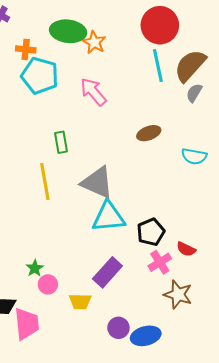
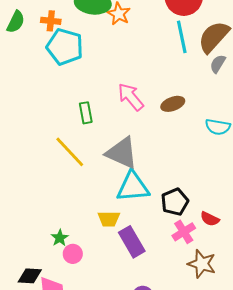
pink arrow: (93, 92) -> (131, 97), moved
yellow line: (45, 182) -> (70, 152), turned -33
purple rectangle: (107, 272) -> (132, 242), turned -72
yellow trapezoid: (80, 302) -> (109, 219), moved

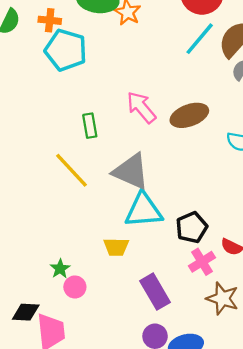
cyan line: (182, 37) -> (200, 39), turned 52
brown ellipse: (173, 104) -> (189, 115), size x1.4
purple rectangle: (132, 242) -> (155, 292), moved

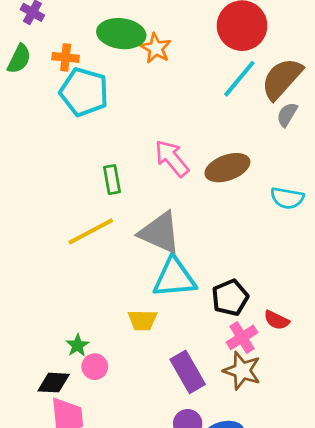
yellow line: (71, 170) -> (91, 231), turned -75
brown star: (223, 298) -> (242, 371), moved
black diamond: (26, 312) -> (54, 383), moved

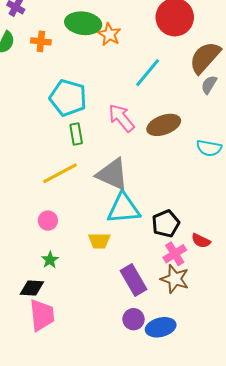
cyan line: (239, 79) -> (148, 73), moved
cyan pentagon: (84, 92) -> (68, 98), moved
pink circle: (95, 367) -> (48, 221), moved

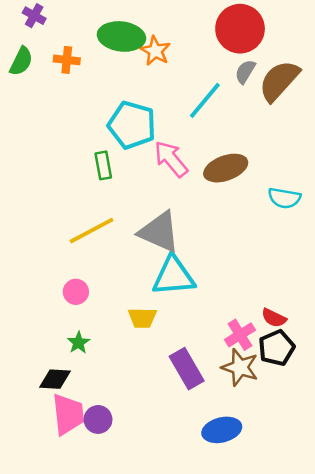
gray semicircle: (209, 85) -> (245, 72), moved
cyan pentagon: (68, 98) -> (132, 125), moved
green rectangle: (76, 134) -> (103, 165), moved
black pentagon: (166, 224) -> (276, 348), moved
purple circle: (133, 319) -> (98, 419), moved

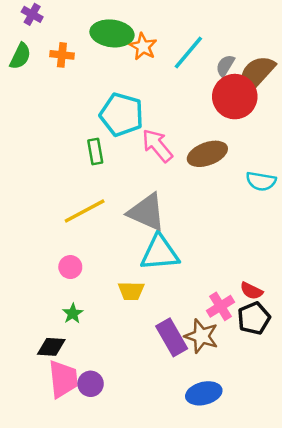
red circle: (240, 29) -> (235, 97), moved
cyan line: (205, 100) -> (188, 53), moved
brown star: (240, 367) -> (201, 336), moved

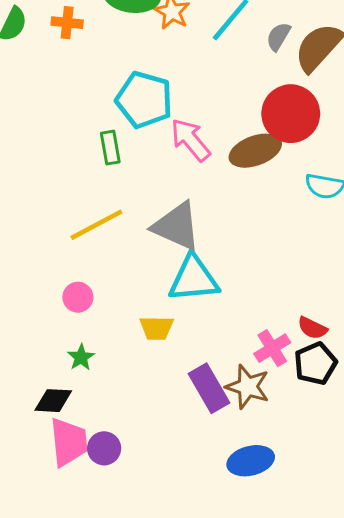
red circle: (235, 97) -> (291, 114), moved

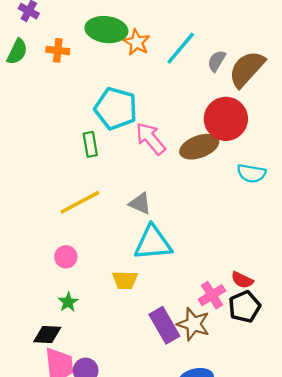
gray triangle: (177, 226) -> (140, 203), size x0.6

